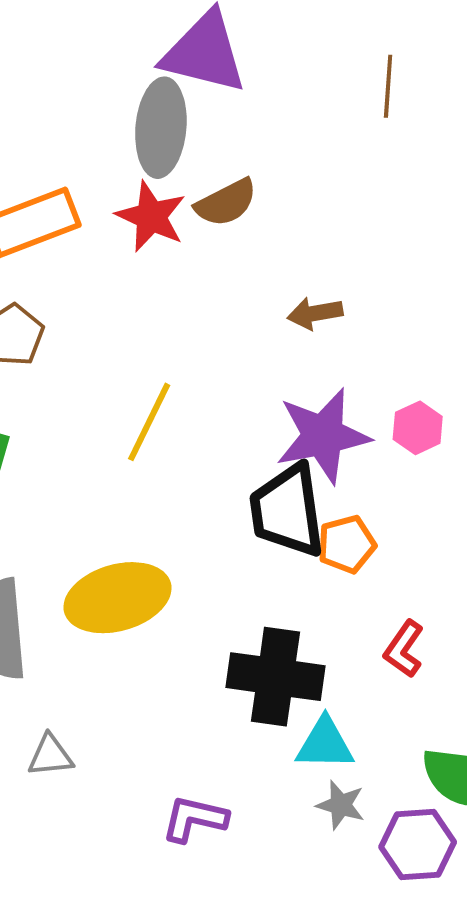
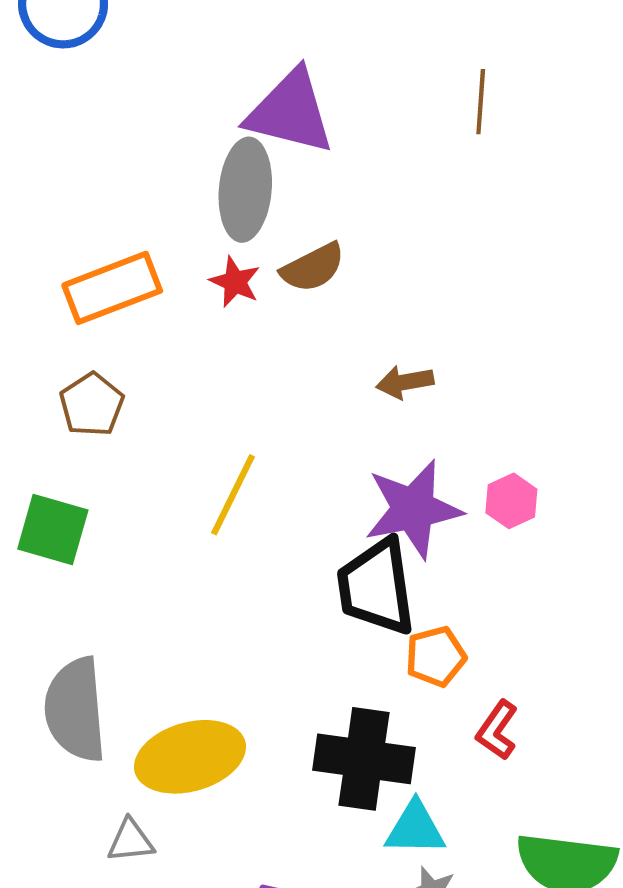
brown line: (388, 86) -> (481, 102), moved
red star: (151, 217) -> (235, 282), size x0.7
orange pentagon: (347, 544) -> (436, 656), moved
yellow ellipse: (118, 598) -> (190, 757), moved

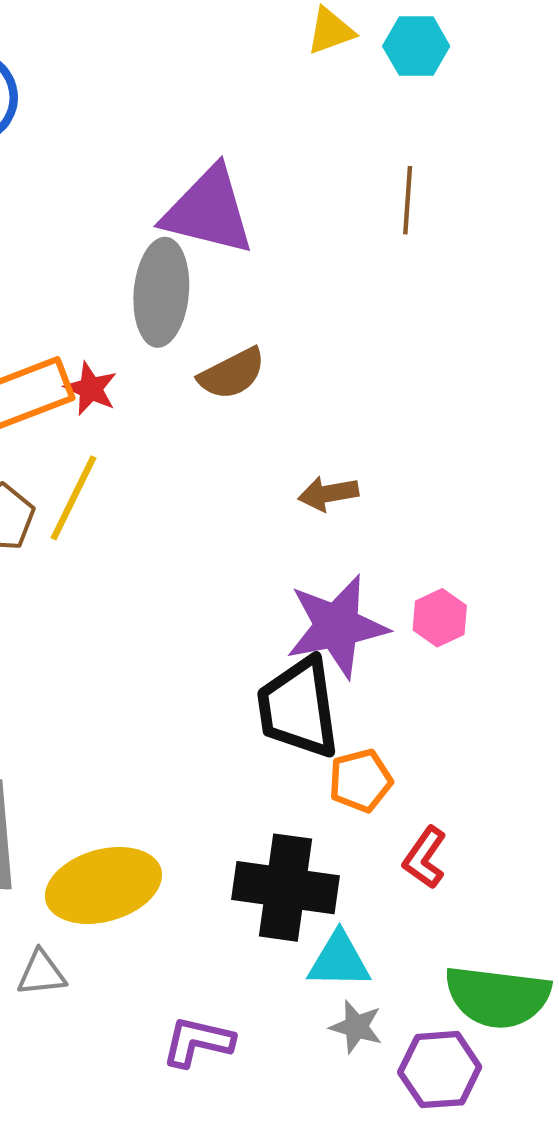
red star: (235, 282) -> (91, 389), moved
yellow line: (233, 495) -> (74, 498), moved

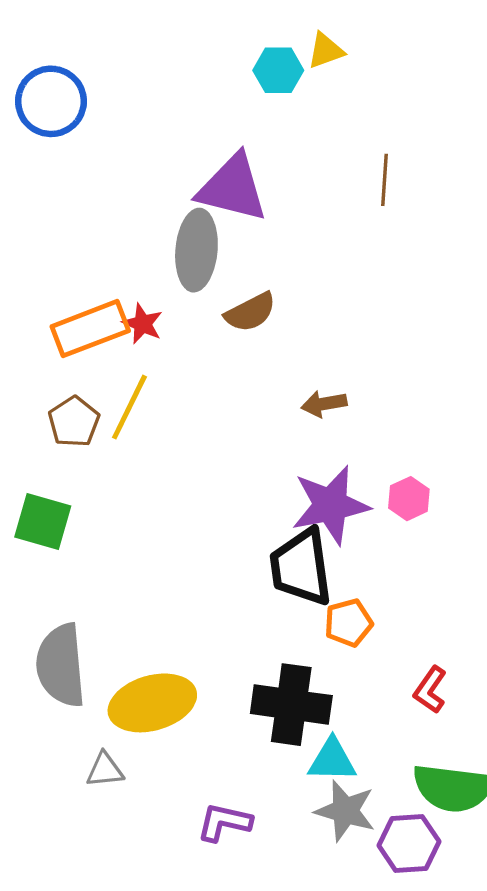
cyan hexagon: (416, 46) -> (278, 70), moved
red L-shape: (425, 858) -> (430, 690), moved
gray star: (356, 1027) -> (345, 811), size x1.5

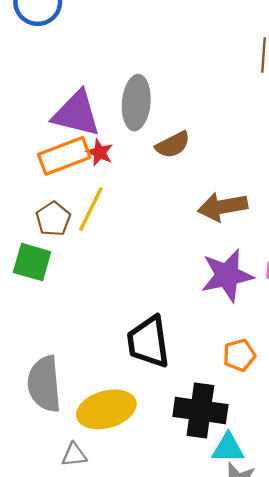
purple triangle: (232, 188) -> (76, 114), moved
brown arrow: (324, 404) -> (223, 207), size x1.6
green square: (43, 521) -> (32, 262), moved
black trapezoid: (301, 567) -> (148, 342), moved

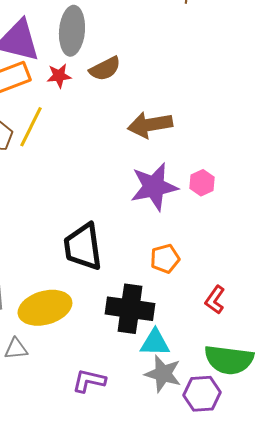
red star: (100, 152) -> (59, 76), moved, turned -30

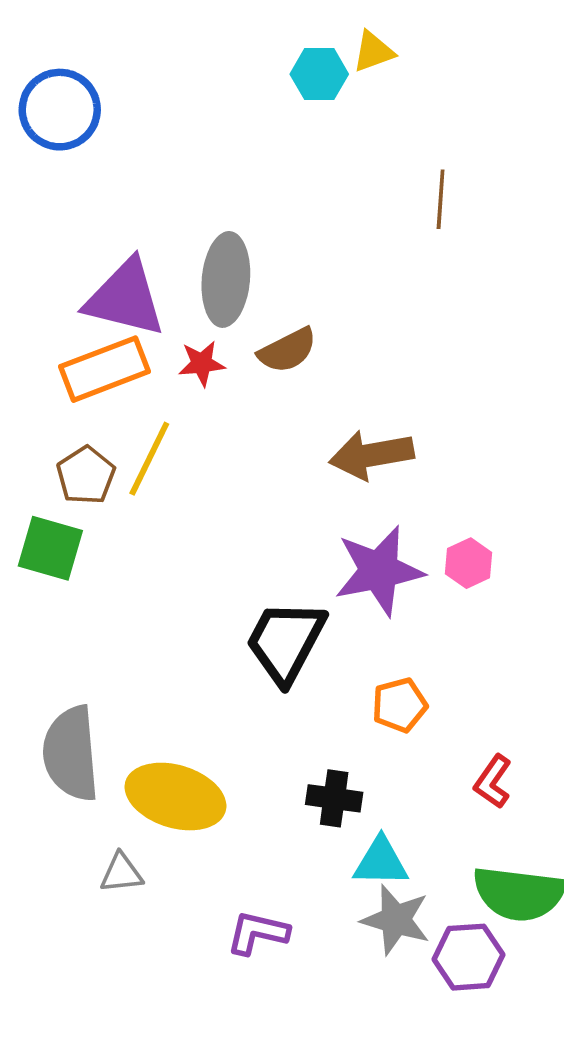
black trapezoid: (83, 247) -> (286, 642), moved, turned 36
yellow ellipse: (45, 308) -> (175, 797), turned 33
black cross: (130, 309) -> (334, 798), size x0.6

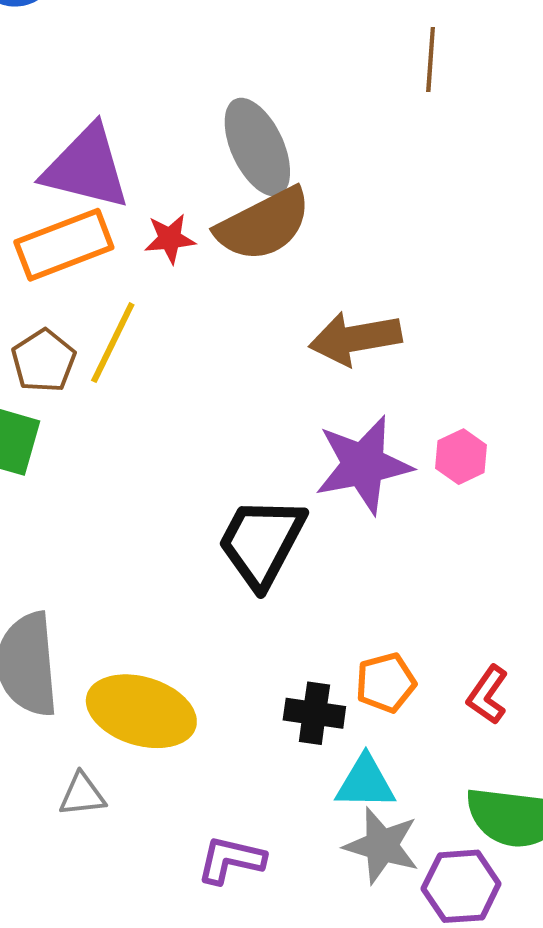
gray ellipse: (226, 279) -> (257, 147), moved, turned -30
brown semicircle: (287, 350) -> (264, 224), size x1.5
orange pentagon: (399, 705) -> (386, 683), moved

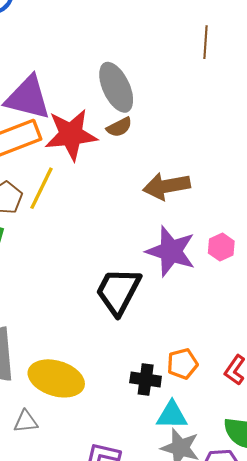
brown semicircle: (264, 224) -> (119, 127), size x0.5
red star: (170, 239) -> (71, 135), size x2.0
purple star: (363, 465) -> (171, 251), turned 30

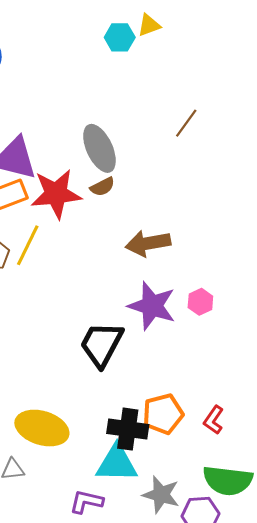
brown line: (205, 42) -> (186, 123), moved, turned 32
orange pentagon: (182, 364) -> (163, 414), size x1.4
black cross: (146, 380) -> (128, 429), size x1.4
cyan triangle: (172, 415) -> (117, 463), moved, size x1.4

